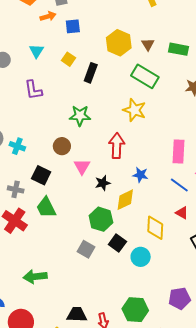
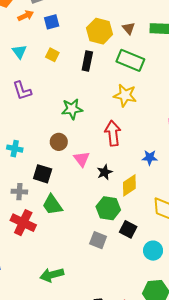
black rectangle: (91, 73) -> (87, 61), moved
blue star: (140, 175) -> (150, 158), moved
cyan circle: (141, 257) -> (153, 251), moved

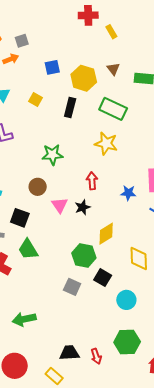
blue square: (52, 22) -> (52, 67), moved
brown triangle: (129, 28) -> (113, 69), moved
red arrow: (113, 133) -> (92, 181), size x0.7
blue star: (150, 158) -> (128, 193), moved
black star: (105, 172) -> (83, 207), moved

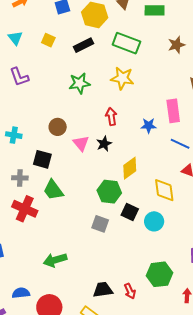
black rectangle: (70, 107) -> (83, 45), turned 54
green star: (52, 155) -> (79, 83), moved
cyan circle: (126, 300) -> (154, 221), moved

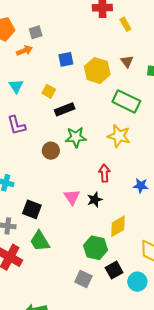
black rectangle: (83, 45) -> (65, 109), moved
brown circle: (58, 127) -> (51, 151), moved
black square: (130, 212) -> (114, 270), turned 30

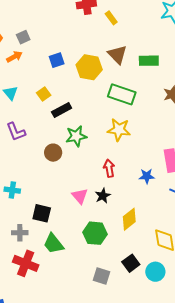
brown triangle: (127, 61) -> (117, 55), size x1.5
yellow square: (49, 91) -> (44, 94), turned 32
green hexagon: (96, 248) -> (95, 233), moved

